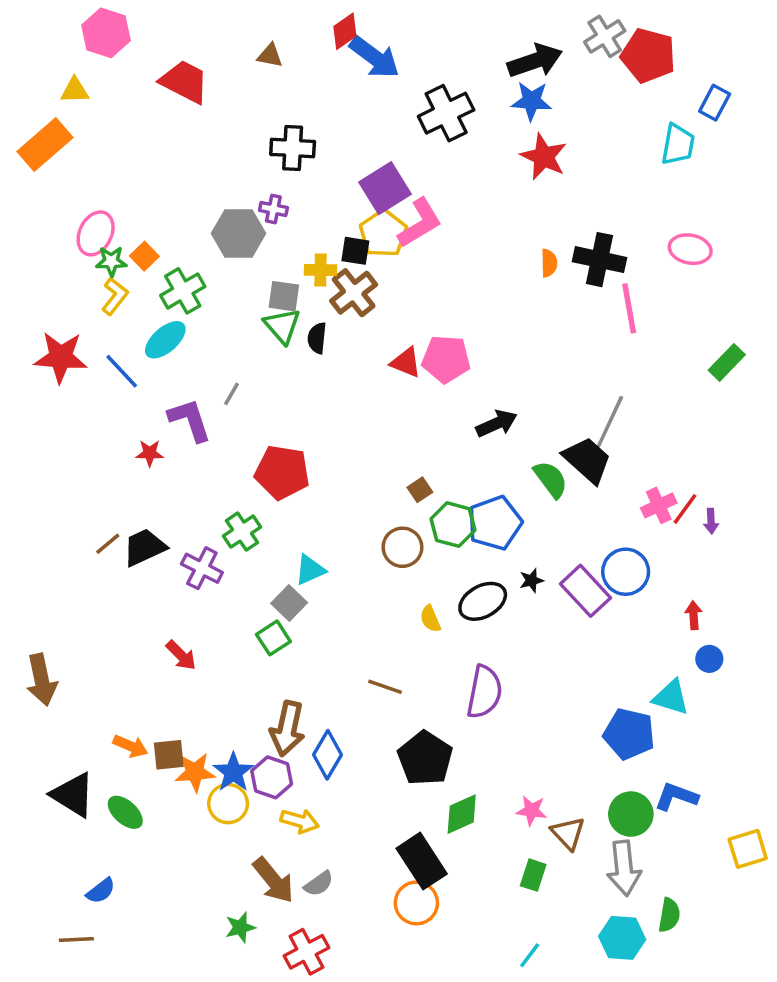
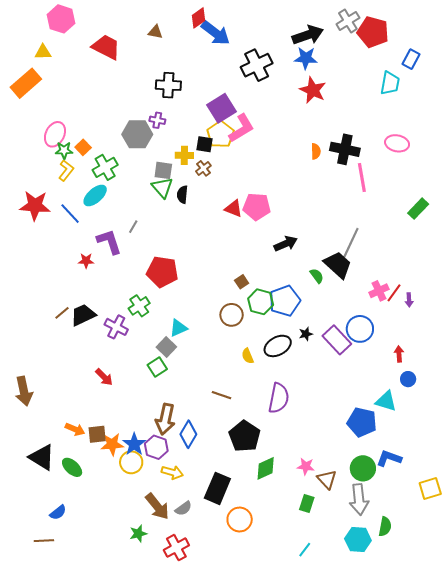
brown cross: (354, 293) -> (203, 168), size x0.6
green semicircle: (551, 479) -> (317, 276), size x0.7
black rectangle: (422, 861) -> (217, 488), moved, turned 56

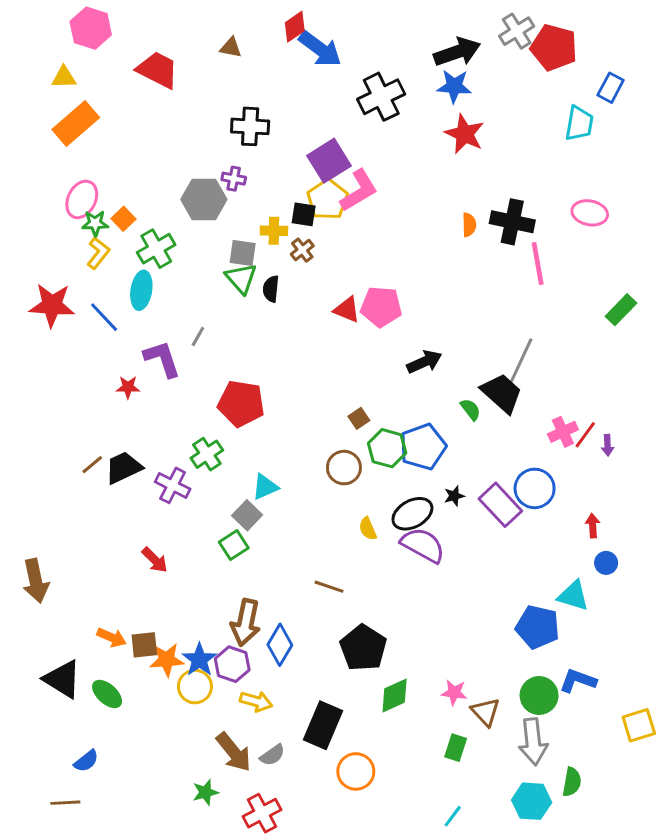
orange rectangle: (26, 83) -> (76, 123), moved
cyan ellipse: (95, 196) -> (141, 290), turned -40
purple semicircle: (279, 398) -> (423, 545), moved, turned -72

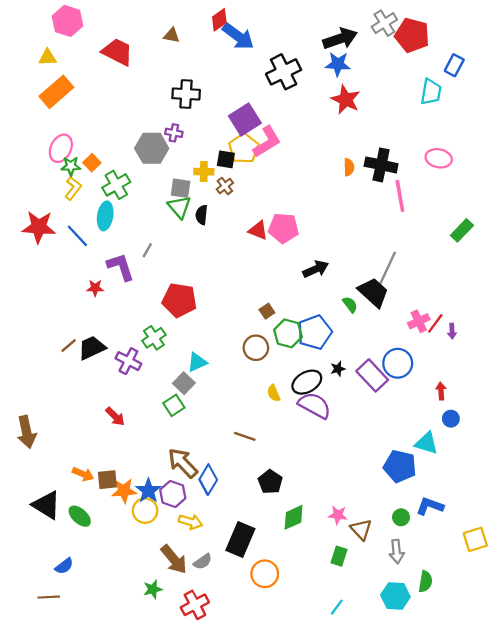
brown arrow: (246, 622) -> (183, 463), turned 124
black pentagon: (363, 648) -> (270, 482), size x0.7
green circle: (539, 695) -> (401, 517), size x0.6
gray arrow: (533, 742) -> (397, 552), size x0.7

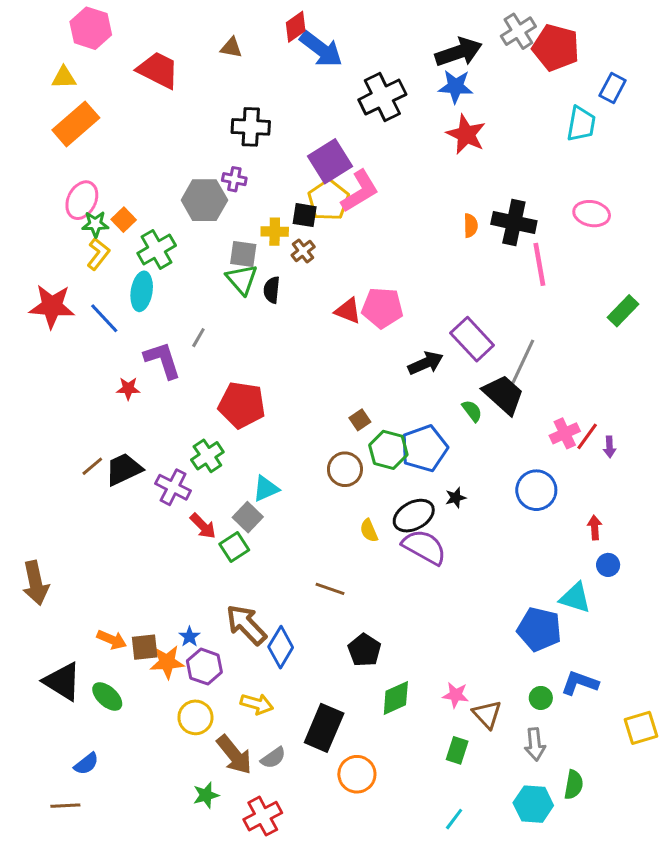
purple rectangle: (372, 375) -> (472, 339), moved
red arrow: (115, 416) -> (203, 526), moved
blue star: (148, 491) -> (189, 637), moved, size x0.6
purple hexagon: (173, 494) -> (204, 667), moved
yellow circle: (145, 511) -> (195, 717), moved

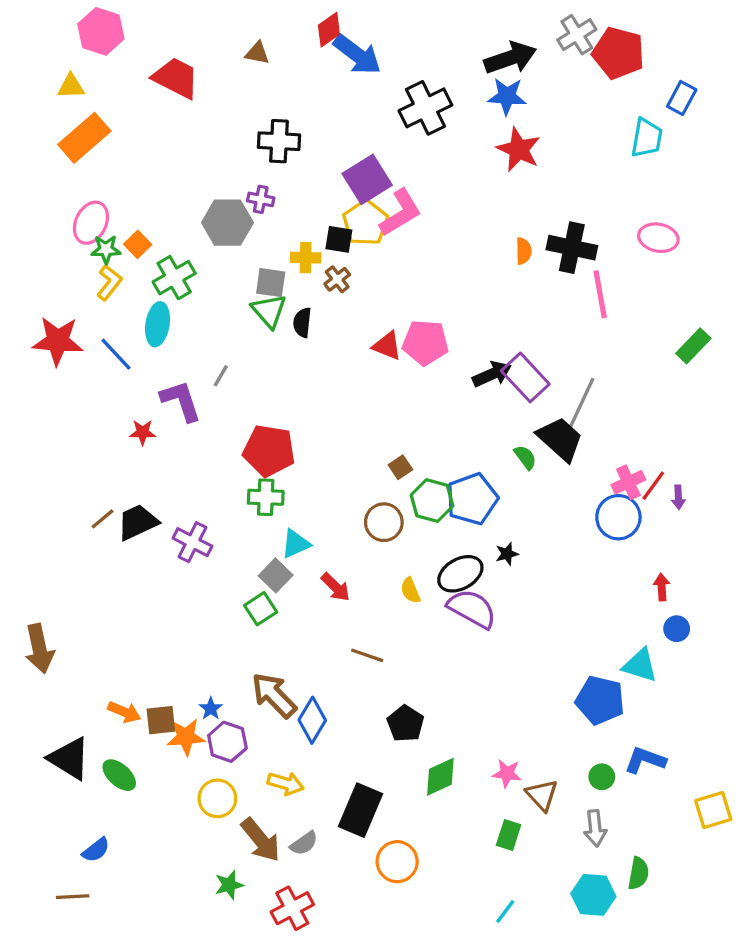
black arrow: (426, 363) -> (492, 374), moved
green cross: (207, 456) -> (266, 497), moved, turned 36
blue circle: (536, 490) -> (618, 517), moved
red arrow: (203, 526) -> (336, 587), moved

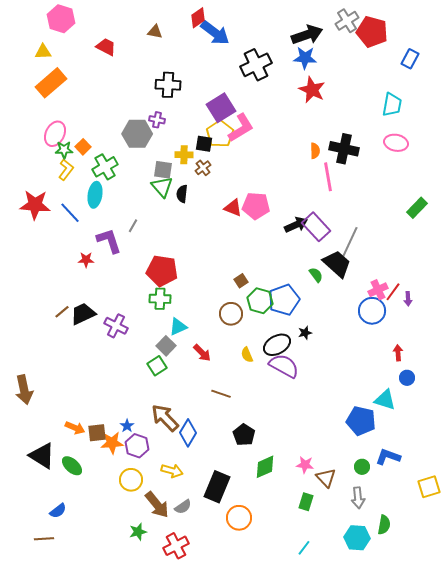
red trapezoid: (176, 78) -> (106, 47), size x0.7
cyan trapezoid: (647, 138) -> (392, 105), moved
pink line: (600, 294) -> (328, 177), moved

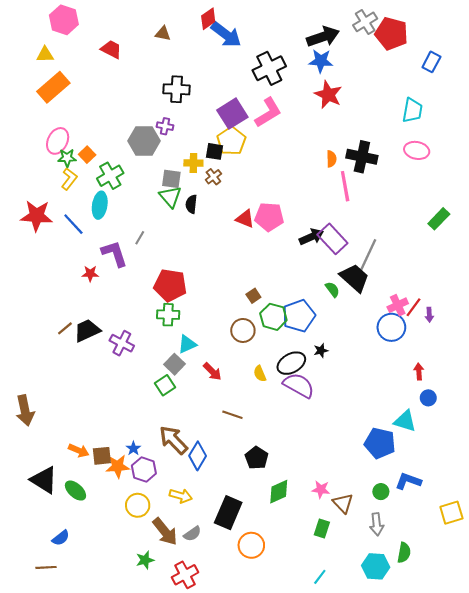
pink L-shape: (241, 128) -> (268, 113), moved

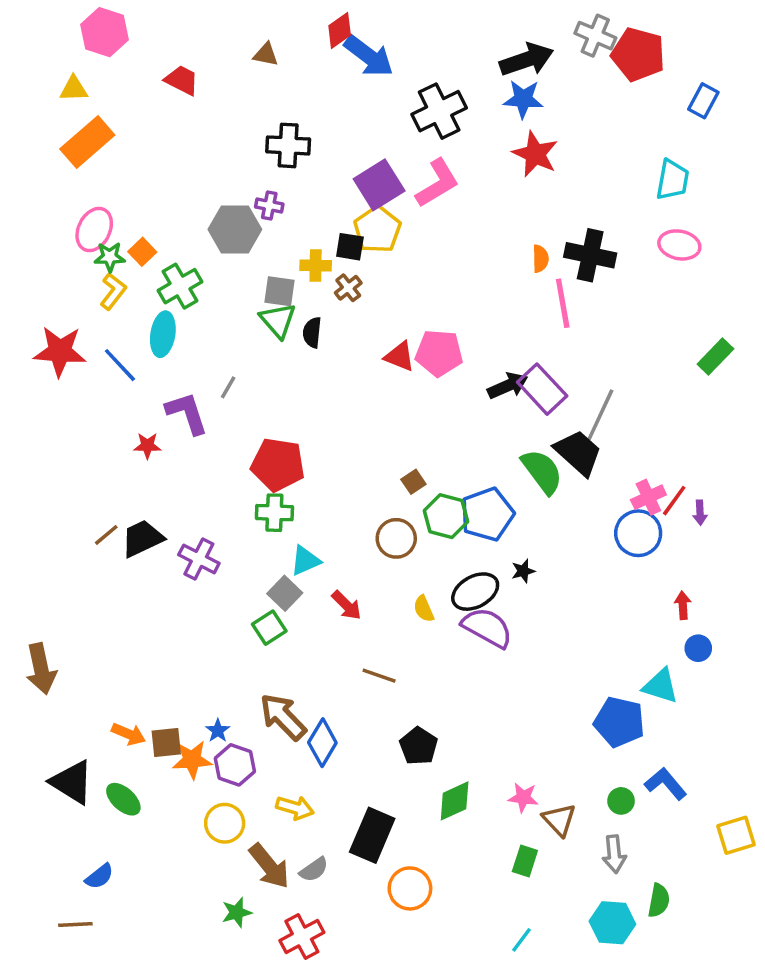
gray cross: (365, 22) -> (595, 36), turned -35
green semicircle: (332, 289) -> (542, 471), size x1.8
blue L-shape: (408, 481) -> (666, 784), turned 30

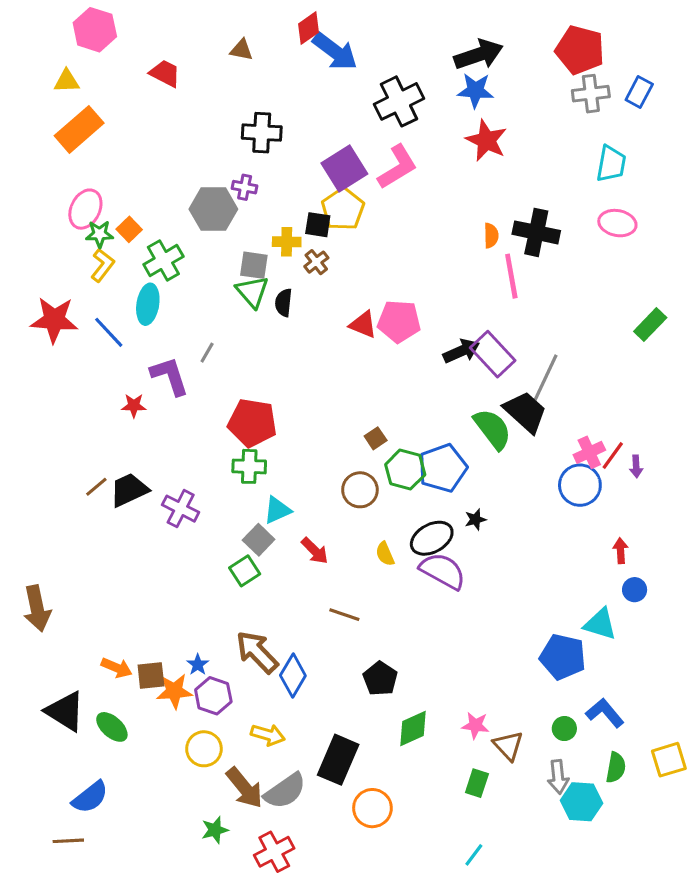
gray cross: (595, 36) -> (591, 94), moved, turned -30
gray semicircle: (314, 870) -> (285, 791), size x1.6
blue semicircle: (99, 876) -> (90, 797), size x1.4
green semicircle: (659, 900) -> (616, 768), moved
cyan hexagon: (612, 923) -> (582, 802), moved

